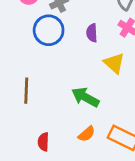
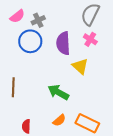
purple semicircle: (92, 33) -> (63, 43), size x1.6

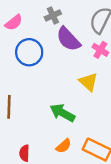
gray cross: (38, 20) -> (53, 15), moved
purple semicircle: (63, 43) -> (68, 39), moved, turned -40

